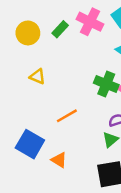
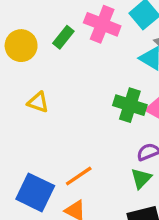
orange line: (67, 116) -> (79, 176), moved

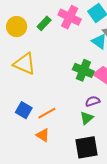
yellow triangle: (38, 102) -> (25, 64), size x1.6
blue square: (35, 192) -> (24, 110), moved, size x0.7

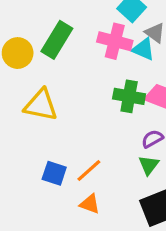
pink cross: (70, 17) -> (115, 41), moved
green rectangle: (44, 23) -> (57, 40), size x1.6

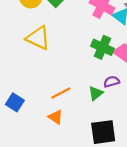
green triangle: (149, 165) -> (96, 93), moved
blue square: (54, 173) -> (15, 102), moved

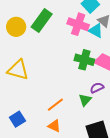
yellow triangle: (38, 38) -> (18, 70), moved
blue square: (15, 102) -> (17, 119), turned 35

